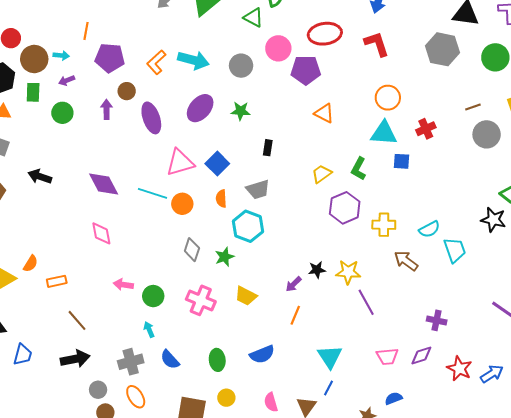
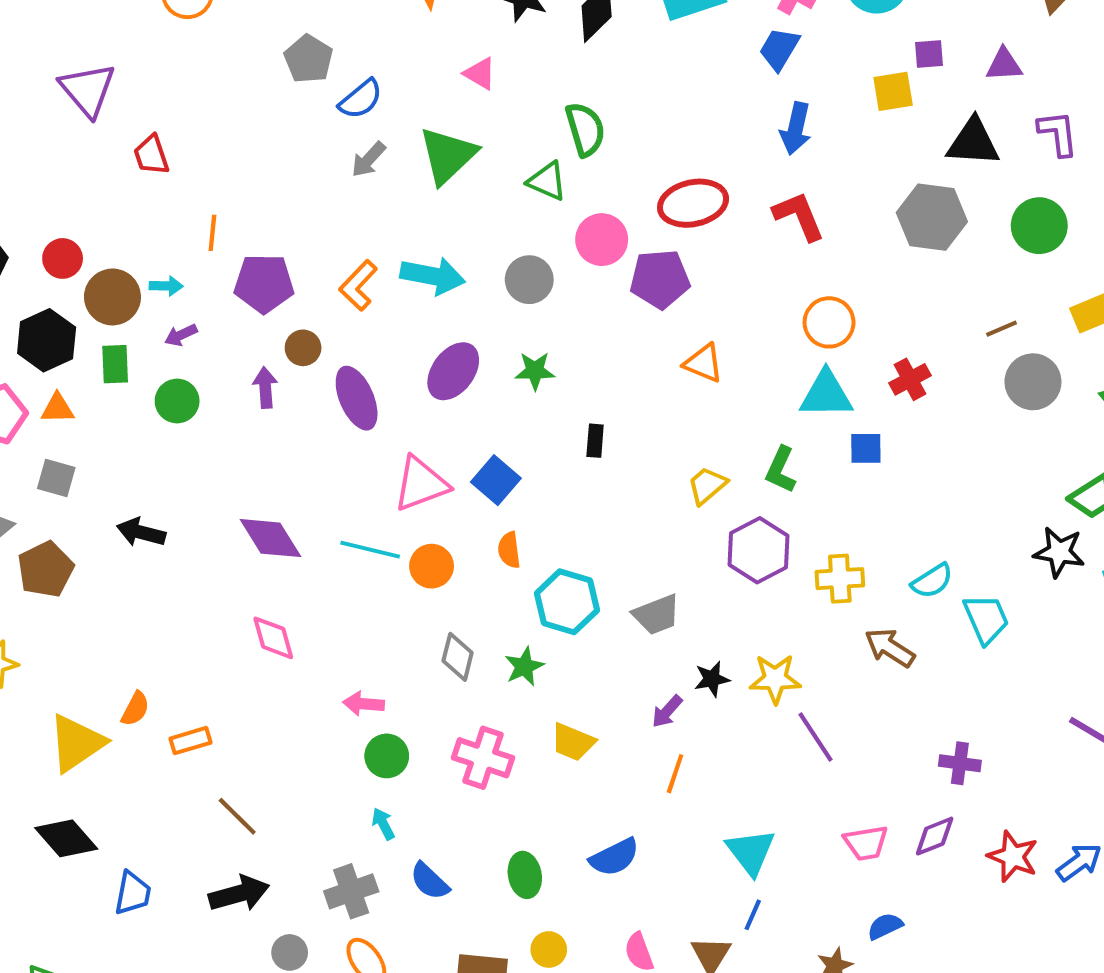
gray trapezoid: (258, 189) -> (656, 615), moved
pink arrow: (123, 285) -> (364, 704), moved

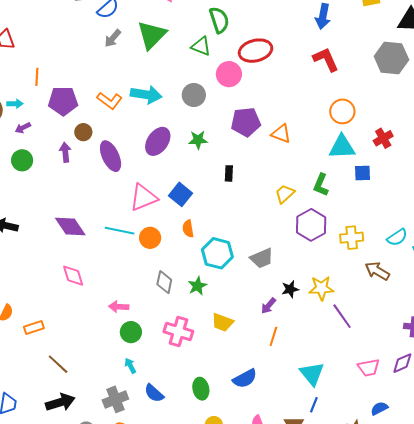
red ellipse: (693, 203) -> (256, 51), moved
purple pentagon: (660, 279) -> (246, 122), moved
orange L-shape: (358, 285) -> (110, 101), turned -95

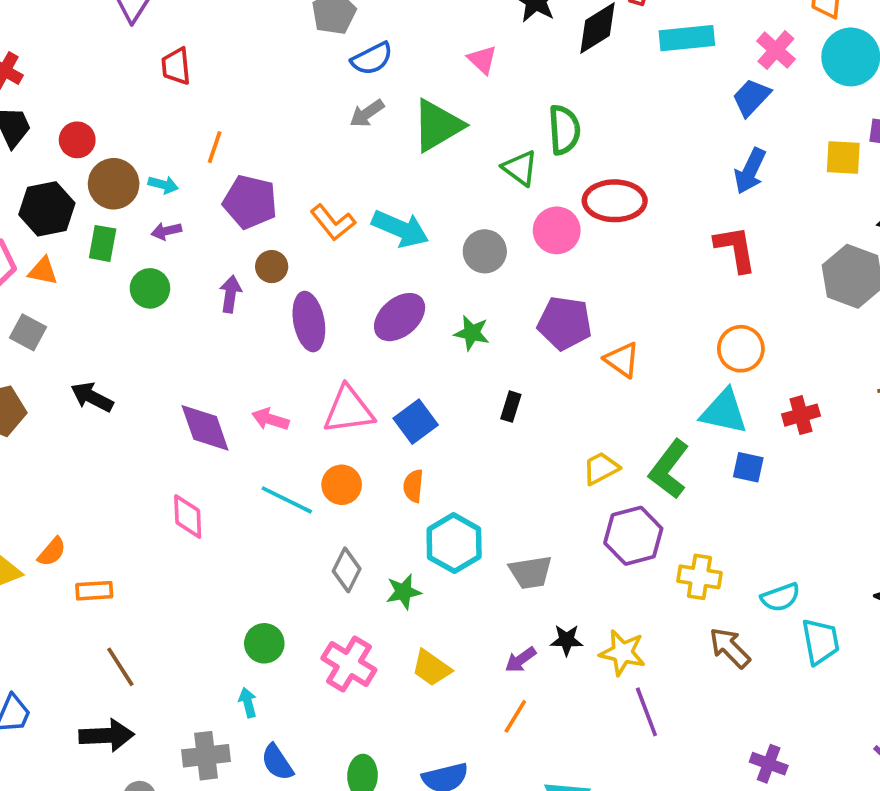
green L-shape: (321, 185) -> (669, 469), size x1.4
cyan line: (120, 231) -> (287, 500), moved
pink arrow: (119, 307) -> (270, 419), moved

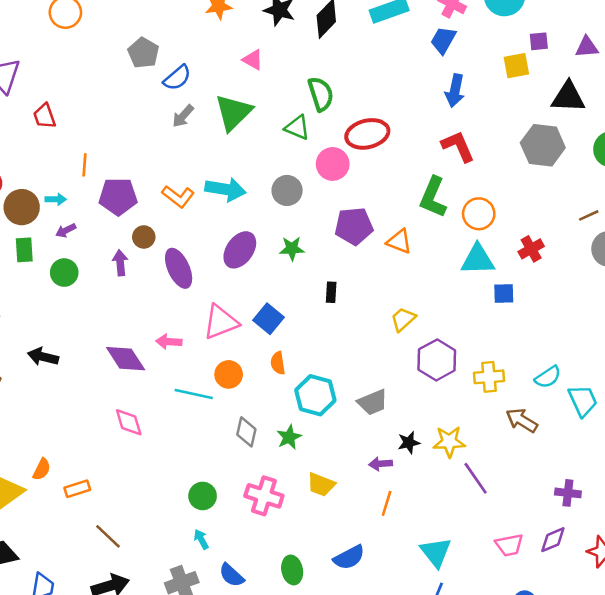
green L-shape: (669, 469) -> (433, 197), moved
purple arrow: (521, 660) -> (381, 464), turned 45

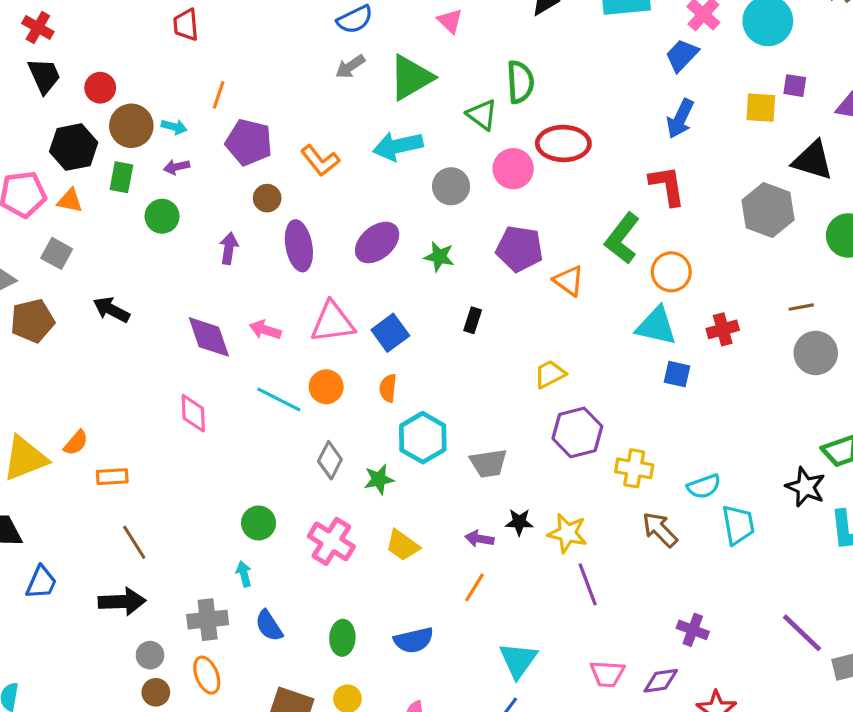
cyan arrow: (225, 189) -> (398, 146), moved, turned 144
purple arrow: (120, 263) -> (229, 248), moved

